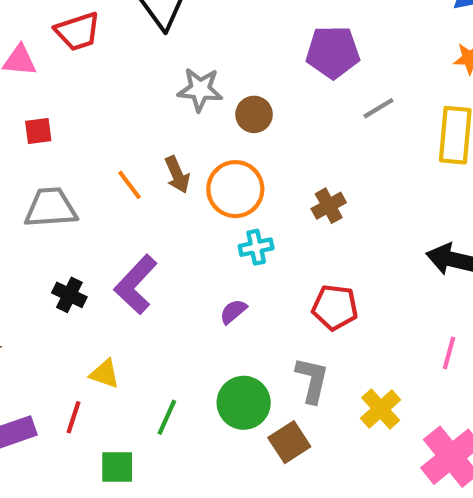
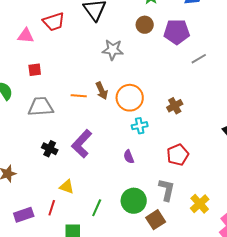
brown circle: (254, 114) -> (145, 25), moved
orange line: (130, 185) -> (79, 96), turned -49
red pentagon: (335, 307) -> (178, 155), turned -30
purple semicircle: (233, 311) -> (129, 157), turned -72

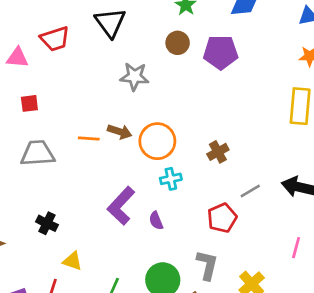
gray line: (199, 59) -> (250, 191), moved
brown arrow: (102, 91) -> (120, 132), turned -48
purple L-shape: (82, 144) -> (121, 206), moved
black cross: (50, 149) -> (47, 223), moved

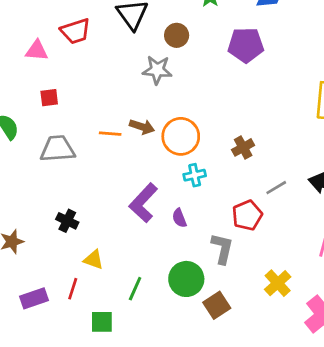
brown circle: (178, 43) -> (177, 35), moved
gray L-shape: (207, 265) -> (222, 249), moved

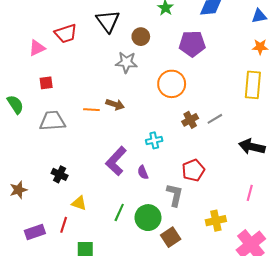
pink triangle: (37, 51) -> (37, 48), turned -30
orange circle: (181, 136) -> (172, 84), moved
gray line: (276, 188) -> (215, 119), moved
yellow cross: (278, 283) -> (216, 221), turned 30
green line: (135, 289) -> (119, 212), moved

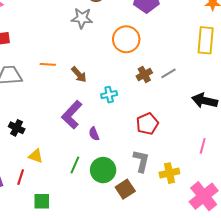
brown arrow: (115, 104) -> (79, 74), moved, turned 30
purple semicircle: (143, 172) -> (94, 134), moved
gray L-shape: (175, 195) -> (141, 161), moved

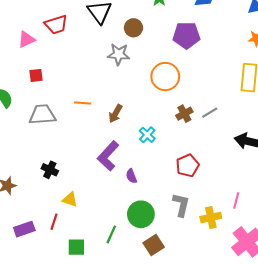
brown arrow: (79, 74) -> (115, 114), turned 72
cyan cross: (109, 95) -> (147, 135), turned -35
pink line: (203, 146) -> (236, 200), moved
green line: (75, 165) -> (111, 234), moved
brown square: (125, 189) -> (154, 245), moved

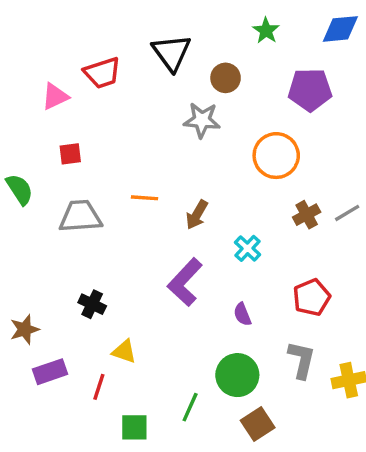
purple semicircle: (131, 176) -> (242, 314), moved
purple rectangle: (24, 229) -> (50, 372), moved

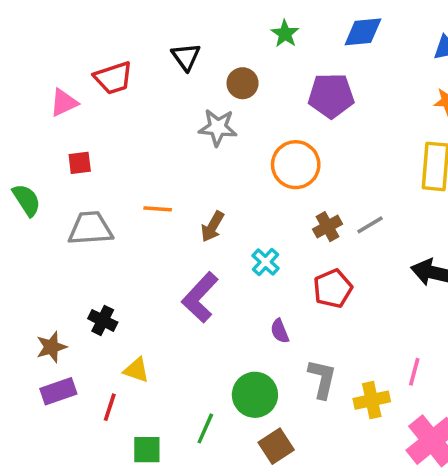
black triangle: (172, 53) -> (186, 57), size x0.7
red pentagon: (312, 297) -> (333, 289), moved
purple semicircle: (242, 314) -> (280, 331), moved
brown star: (25, 329) -> (51, 347), moved

